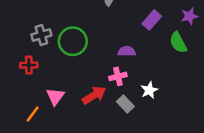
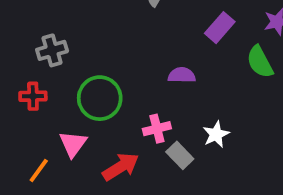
green circle: (73, 41) -> (100, 98), moved
pink cross: (118, 76) -> (157, 129), moved
red arrow: (94, 95) -> (121, 167), moved

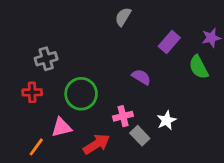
purple semicircle: (182, 75) -> (141, 77), turned 30
pink triangle: (73, 144) -> (61, 127), turned 40

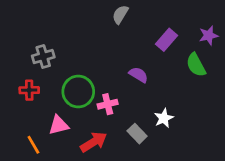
pink cross: (123, 116) -> (108, 104), moved
orange line: (36, 147) -> (33, 145), turned -66

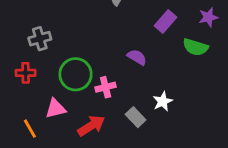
green semicircle: (196, 65) -> (195, 47), turned -45

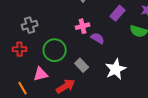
pink cross: (106, 87) -> (83, 26), moved
white star: (163, 101) -> (116, 69), size x1.5
gray rectangle: (136, 117) -> (82, 65), moved

